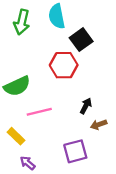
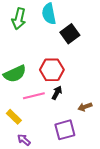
red hexagon: (64, 65) -> (52, 70), moved
black arrow: (86, 106) -> (57, 93), moved

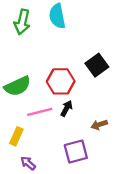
black square: (70, 34) -> (97, 65), moved
yellow rectangle: (14, 117) -> (16, 136), turned 70

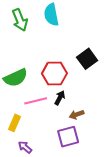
green arrow: (22, 22) -> (20, 20), turned -35
brown arrow: (99, 125) -> (77, 115), moved

